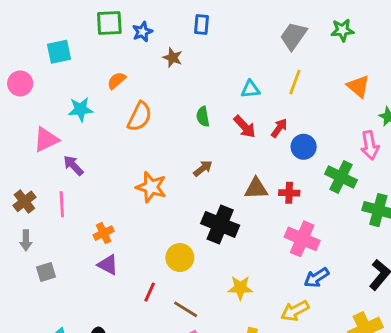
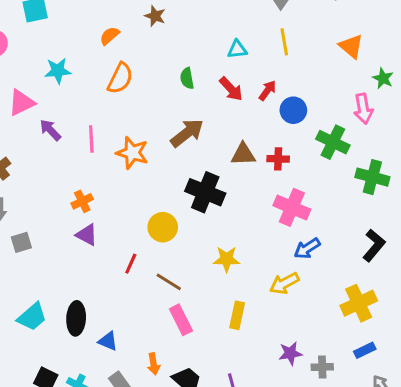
orange semicircle: (117, 81) -> (110, 36), moved
yellow line: (295, 82) -> (284, 42), turned -30
brown arrow: (203, 168) -> (187, 133), size x1.6
pink line: (62, 204) -> (91, 139), moved

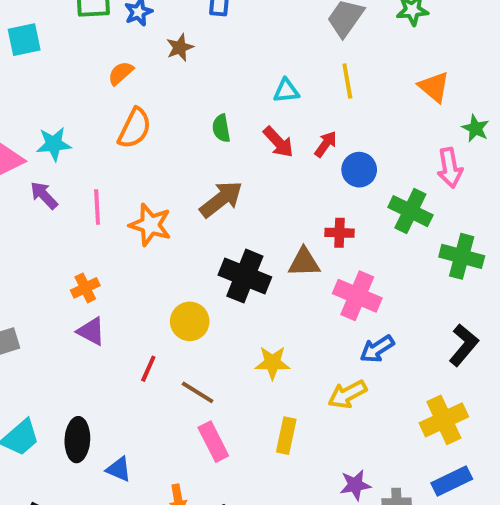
brown star: (155, 16) -> (180, 47), turned 30
cyan star: (58, 71) -> (54, 144), moved
brown triangle: (243, 154) -> (304, 262), moved
blue rectangle: (365, 350) -> (452, 481), size x1.4

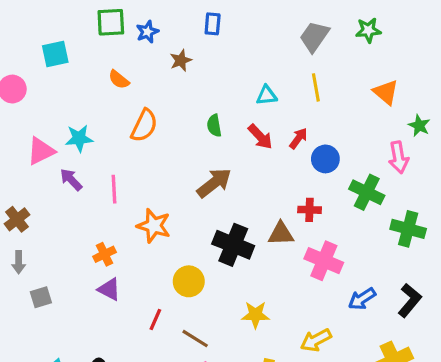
orange semicircle: (121, 73) -> (119, 79), moved, turned -100
orange star: (150, 225) -> (154, 226), moved
blue arrow: (377, 349) -> (362, 299), moved

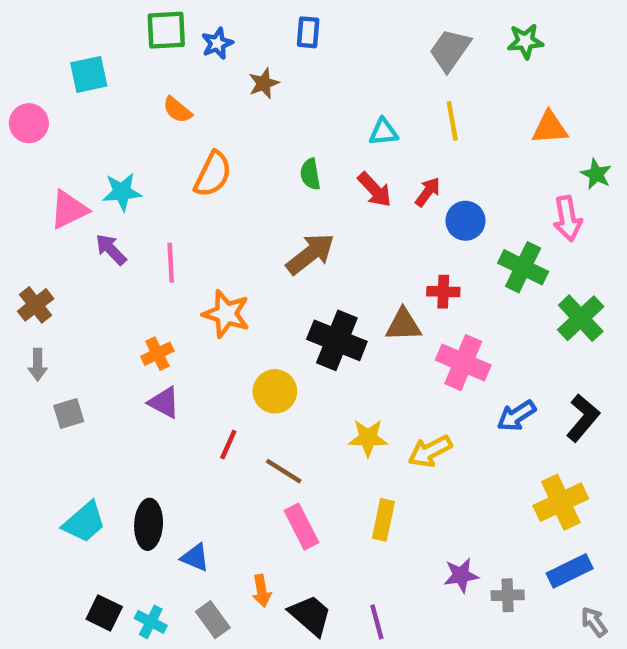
orange triangle: (386, 92) -> (550, 128), turned -44
green cross: (408, 229) -> (581, 318), turned 32
yellow arrow: (316, 340) -> (430, 451), moved

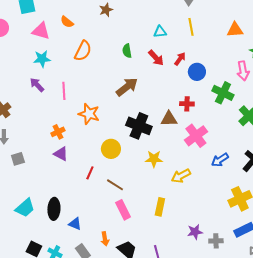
pink triangle: (69, 210) -> (41, 31), moved, turned 42
pink cross: (463, 363) -> (196, 136), turned 30
yellow star: (368, 438) -> (154, 159), moved

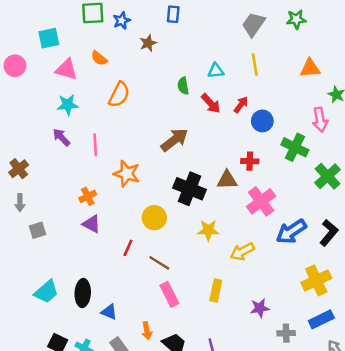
green semicircle: (127, 51) -> (183, 86), moved
blue arrow: (220, 160) -> (291, 231), size x1.4
purple star: (195, 232) -> (260, 308), moved

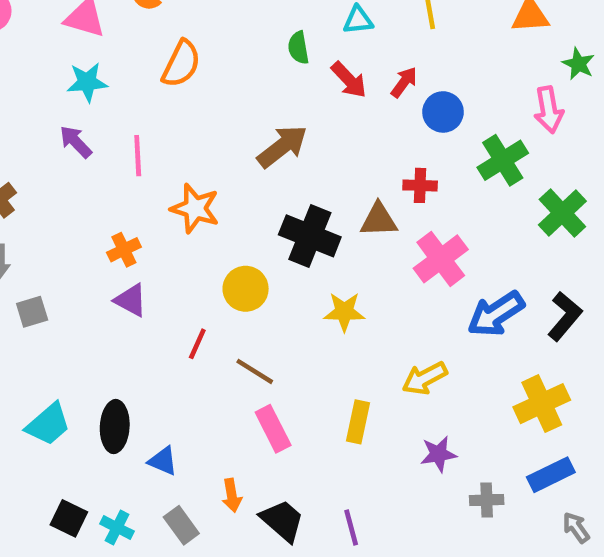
green cross: (295, 147) -> (503, 160), turned 32
yellow arrow: (242, 252) -> (425, 378), moved

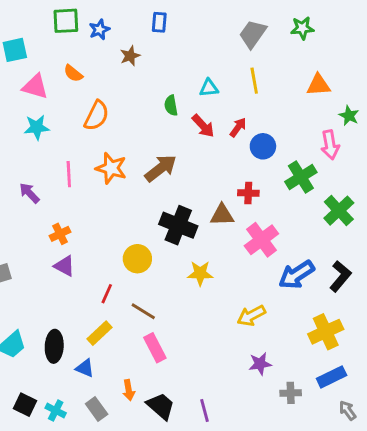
purple arrow: (76, 142) -> (29, 193), moved
orange star: (195, 208) -> (111, 168), moved
yellow rectangle: (358, 422) -> (99, 333), moved, turned 35

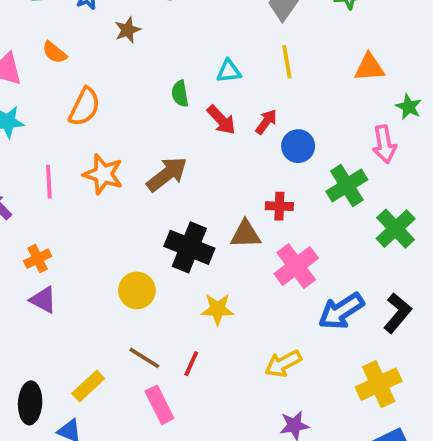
red line: (107, 294) -> (191, 364), moved

